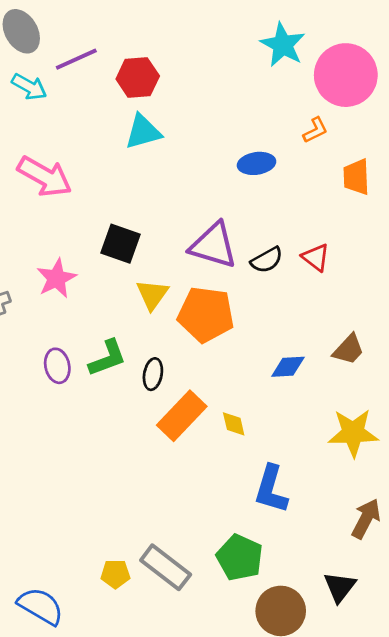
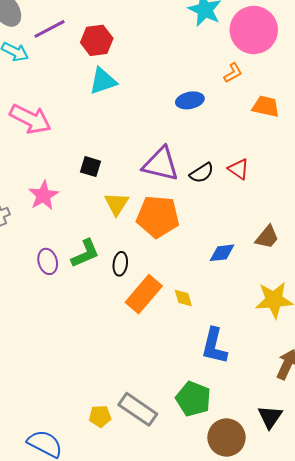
orange trapezoid: (356, 177) -> (266, 106), turned 108
black square: (121, 244) -> (90, 167), size x0.7

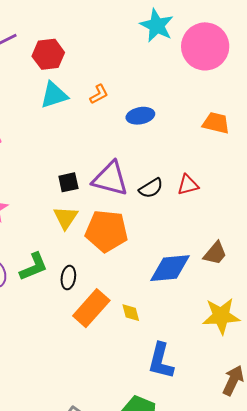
orange L-shape: (233, 73) -> (99, 94), moved
black square: (90, 167) -> (68, 182), moved, turned -30
red triangle: (239, 169) -> (188, 185), turned -50
blue diamond: (222, 253) -> (170, 268), size x1.6

